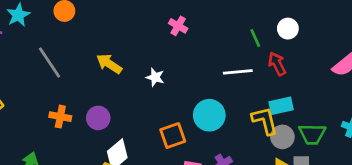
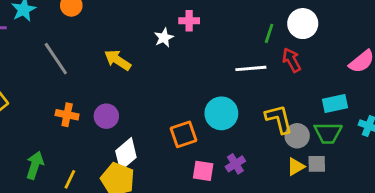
pink cross: (178, 26) -> (189, 21), turned -30
white circle: (288, 29) -> (303, 24), size x1.4
green line: (255, 38) -> (269, 33), turned 42
white star: (155, 77) -> (164, 38), moved, turned 30
cyan rectangle: (281, 106) -> (335, 104), moved

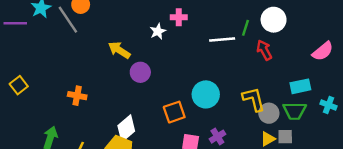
gray line: (56, 59) -> (68, 20), moved
white line: (251, 68) -> (222, 40), moved
purple circle: (106, 116) -> (140, 72), moved

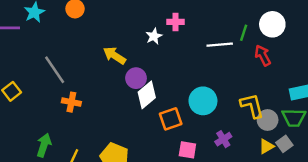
gray line: (68, 20) -> (55, 70), moved
white diamond: (126, 128) -> (147, 95), moved
purple cross: (217, 137) -> (223, 139), moved
gray square: (285, 137) -> (284, 144), turned -35

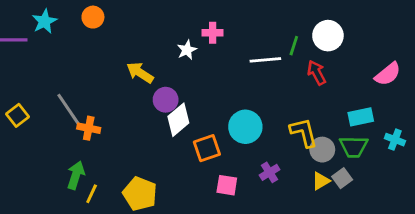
gray line: (55, 70) -> (69, 110), moved
green arrow: (44, 145) -> (76, 175), moved

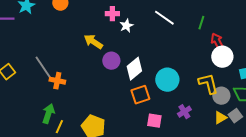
pink cross: (213, 33) -> (112, 14), moved
white circle: (328, 36) -> (222, 57), moved
white line: (265, 60) -> (164, 18), moved, turned 40
white diamond: (178, 120) -> (134, 69), moved

